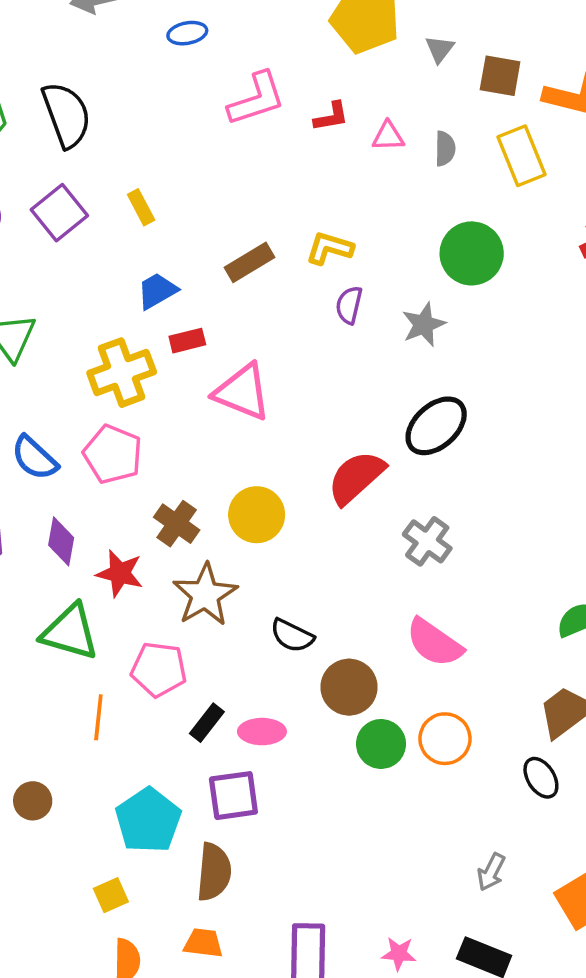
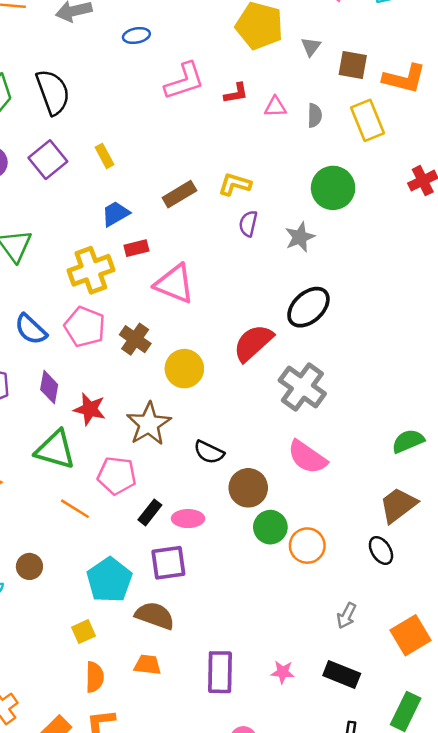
brown cross: (177, 524) -> (135, 339), moved
gray cross: (427, 541) -> (302, 387), size x1.4
orange line: (98, 717) -> (75, 509), turned -64
orange circle: (445, 739) -> (307, 546), moved
brown semicircle: (214, 872) -> (155, 616), turned -75

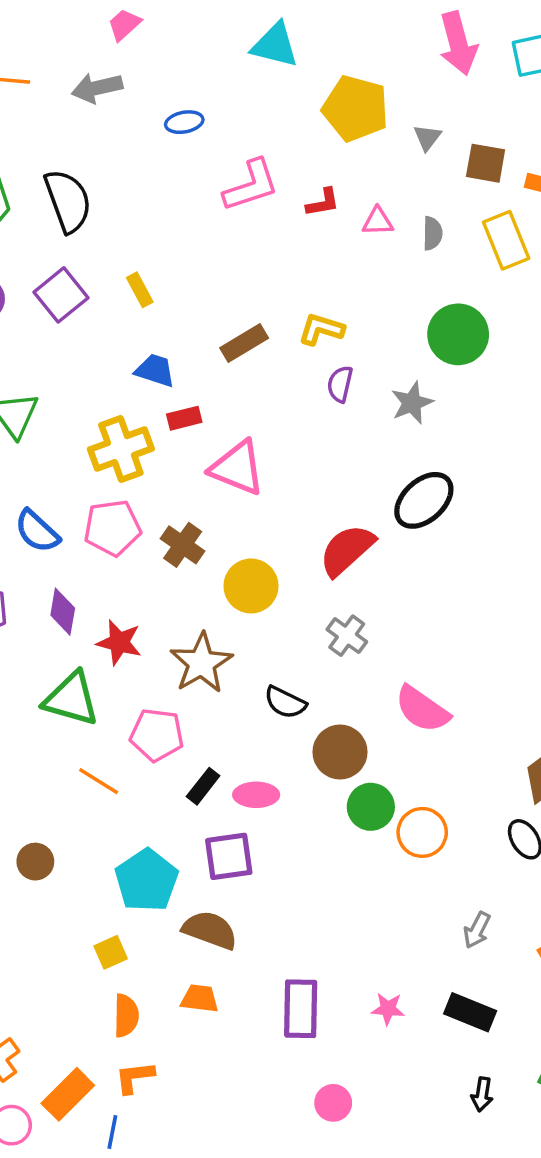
blue trapezoid: (116, 214) -> (155, 370), turned 48
pink pentagon: (85, 327) -> (112, 528), turned -30
gray cross: (302, 387) -> (347, 636), moved, size x0.6

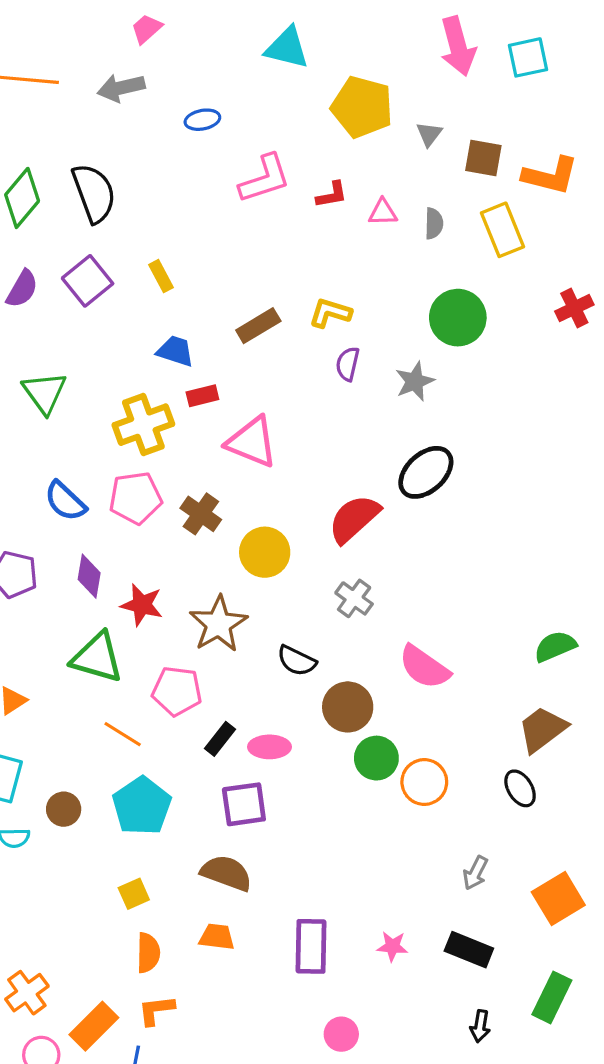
cyan pentagon: (147, 880) -> (142, 806), moved

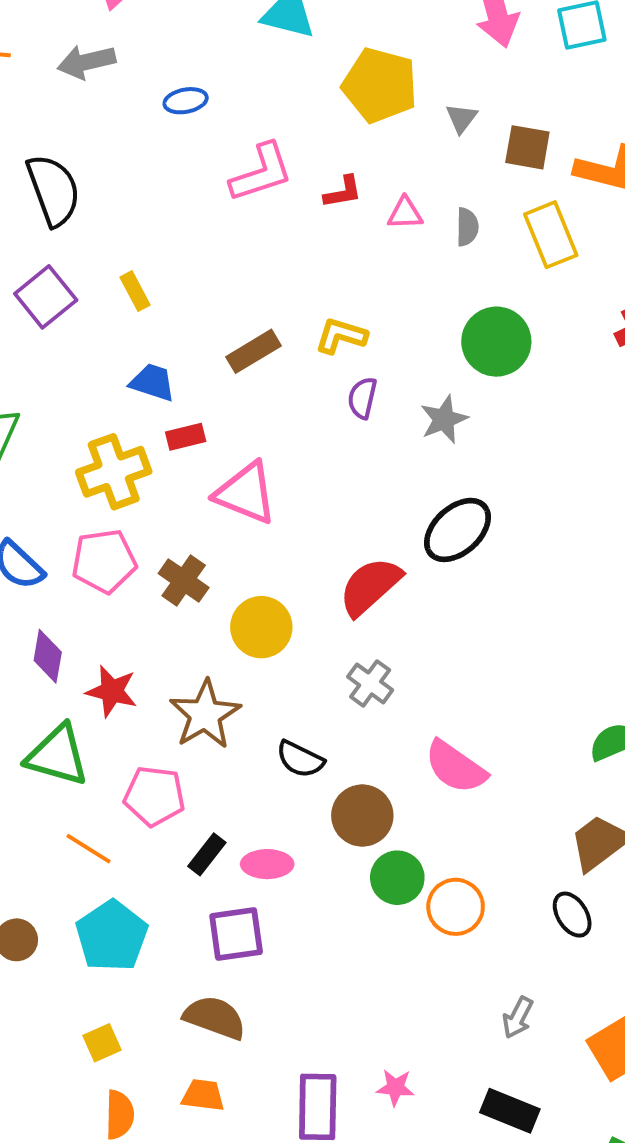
pink star: (392, 946) -> (395, 1087), moved

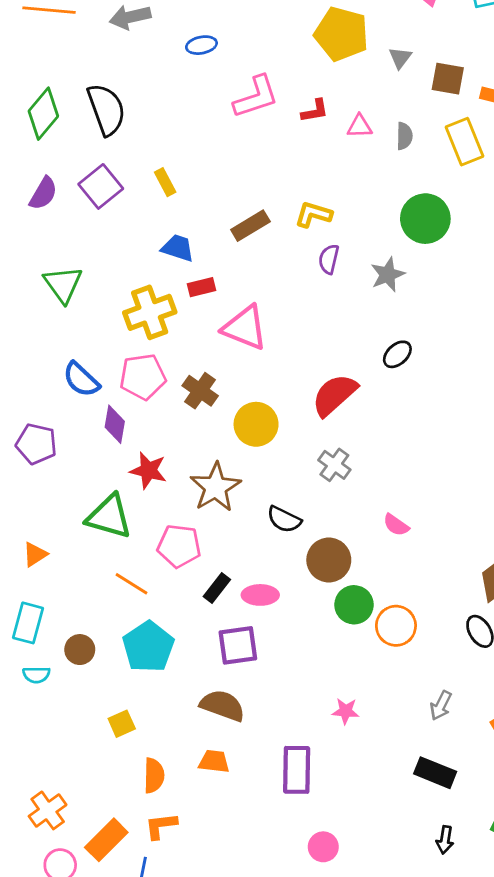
black ellipse: (458, 530) -> (397, 354), size x0.6
purple diamond: (48, 656) -> (115, 424), moved
pink semicircle: (456, 767) -> (396, 525), size x0.6
yellow square: (102, 1043) -> (122, 724), moved
pink star: (395, 1087) -> (346, 711), moved

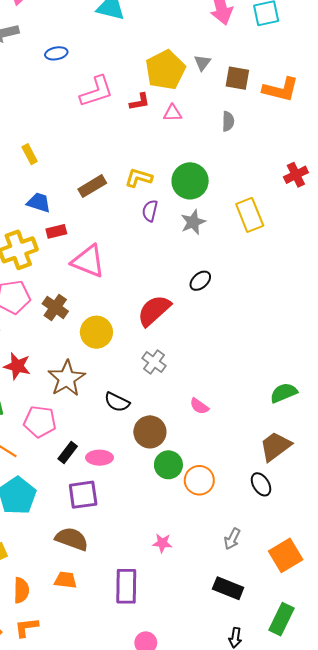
yellow pentagon: (341, 34) -> (165, 70), moved, turned 30
gray semicircle: (404, 136) -> (228, 121), moved
yellow rectangle: (465, 142) -> (250, 215), moved
green circle: (425, 219) -> (190, 181), moved

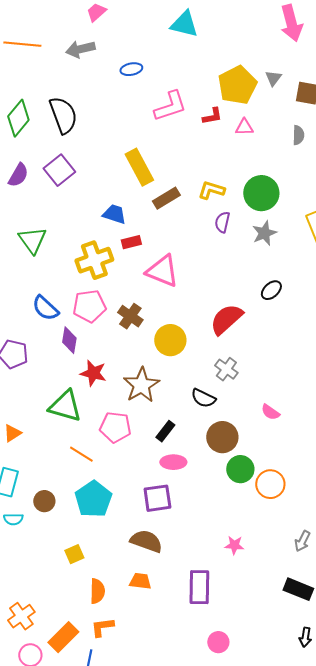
yellow rectangle: (30, 154) -> (139, 167), moved, size x1.8
black semicircle: (117, 402) -> (203, 398), moved
black rectangle: (68, 452) -> (165, 431), moved

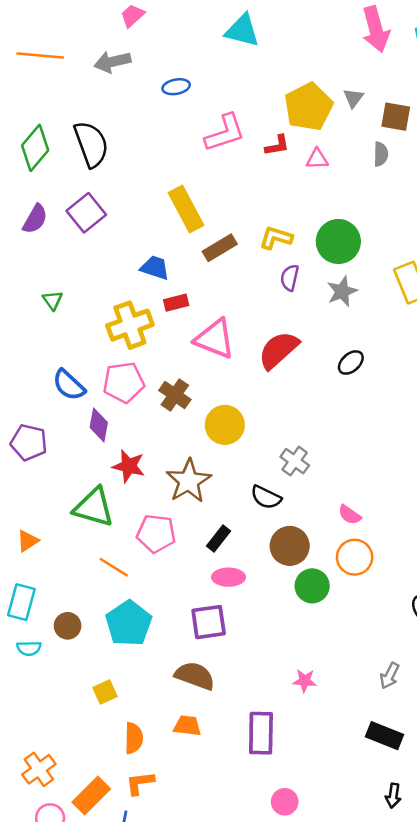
gray semicircle: (298, 135) -> (381, 154), moved
green triangle: (32, 240) -> (53, 300), size x0.6
red semicircle: (226, 319) -> (278, 350), moved
orange circle: (270, 484) -> (355, 557), moved

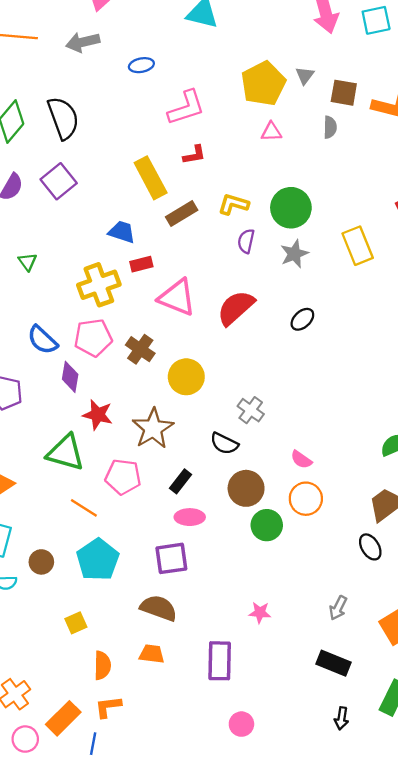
red L-shape: (277, 145) -> (194, 155), moved

